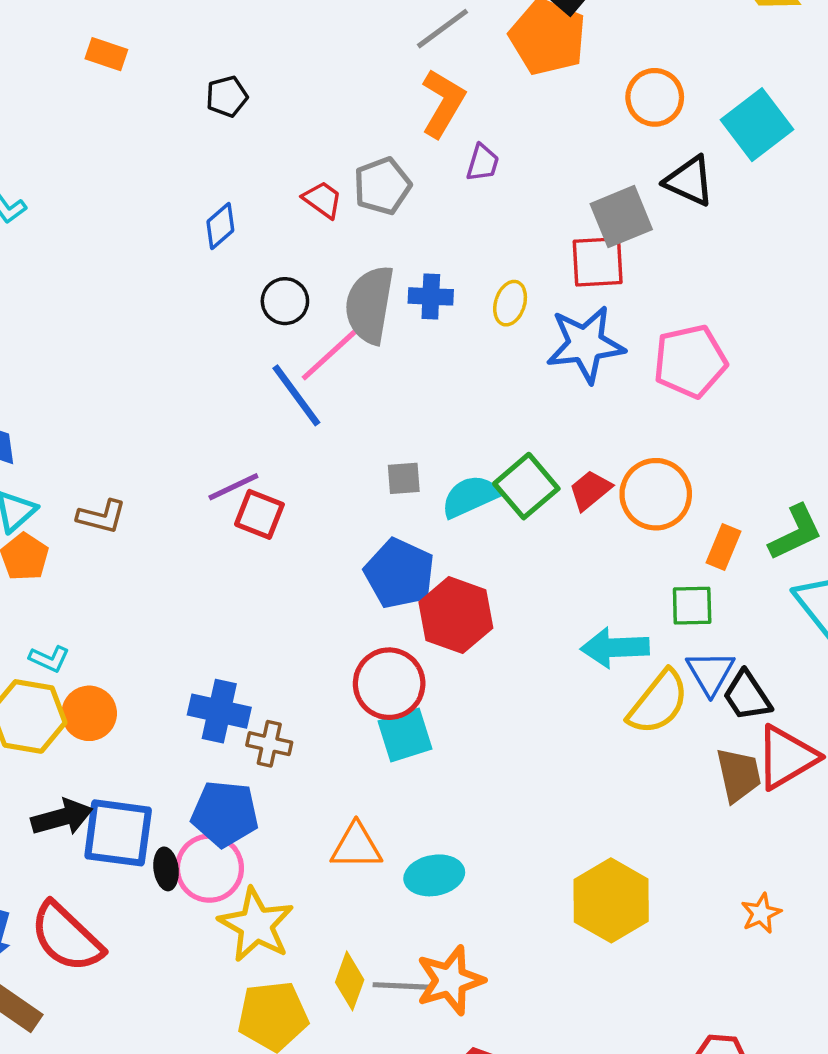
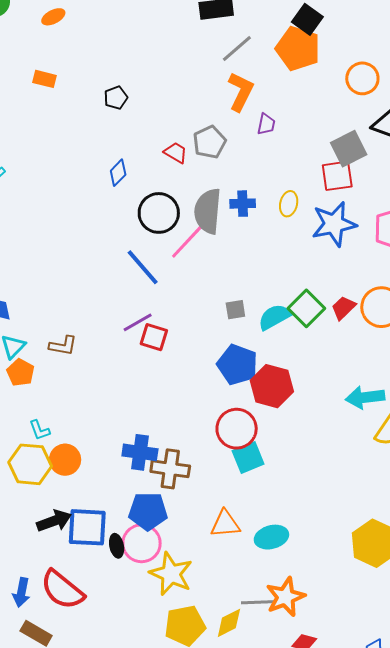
black circle: (285, 301) -> (159, 213), size x1.5
blue line: (296, 395) -> (143, 267), moved
cyan L-shape: (49, 659) -> (40, 430), turned 50
brown cross: (269, 744) -> (170, 469), size x1.5
yellow diamond: (350, 981) -> (229, 623), moved, turned 48

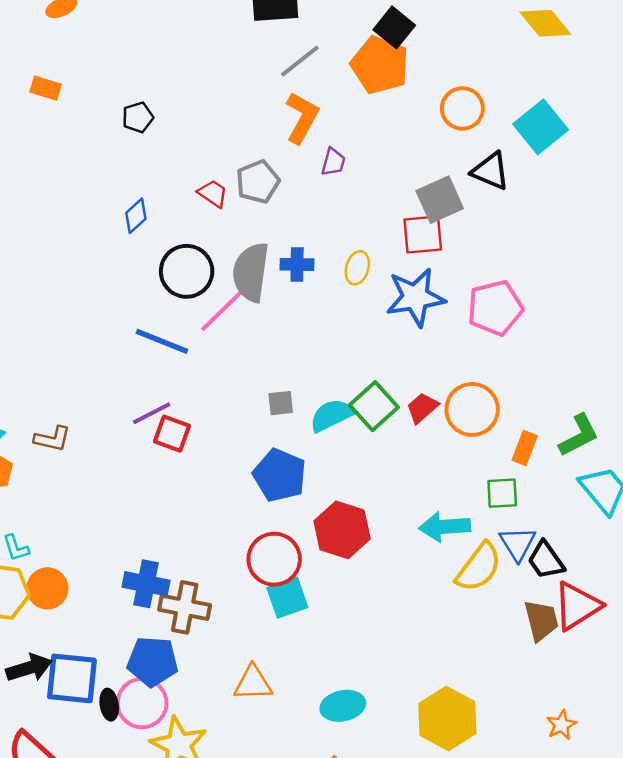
blue line: (143, 267) -> (162, 341), turned -30
red hexagon: (272, 386) -> (342, 530), moved
cyan ellipse: (271, 537) -> (343, 706), moved

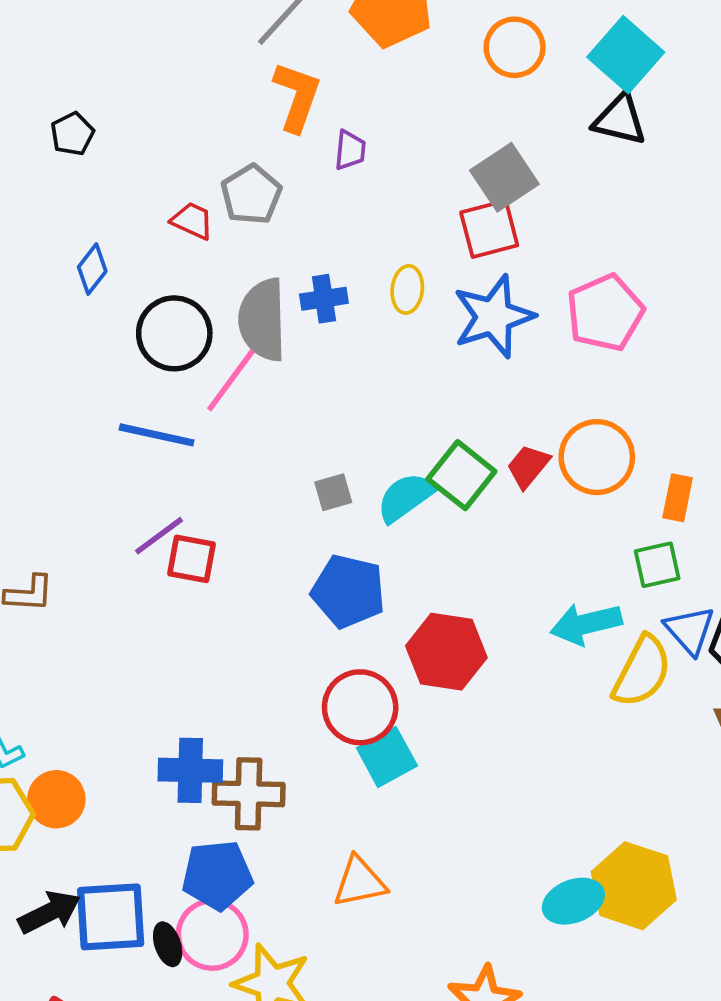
black triangle: (491, 171) -> (620, 120), moved
cyan ellipse: (343, 706) -> (573, 901), moved

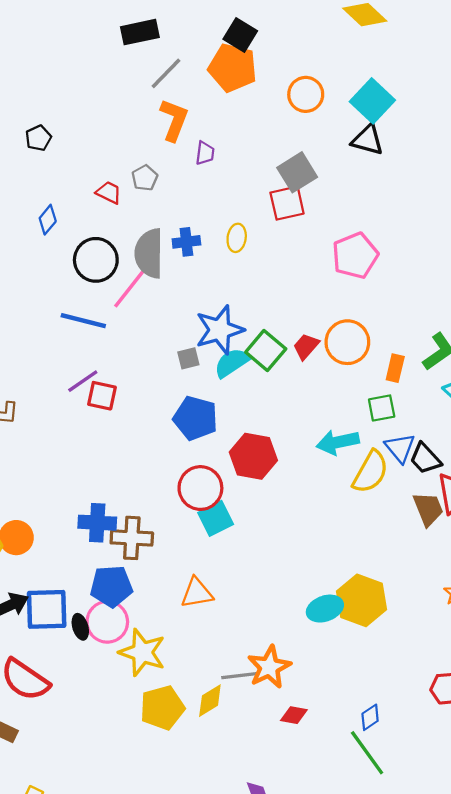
gray pentagon: (251, 195) -> (145, 178), size x0.7
blue star: (494, 317) -> (220, 330), moved

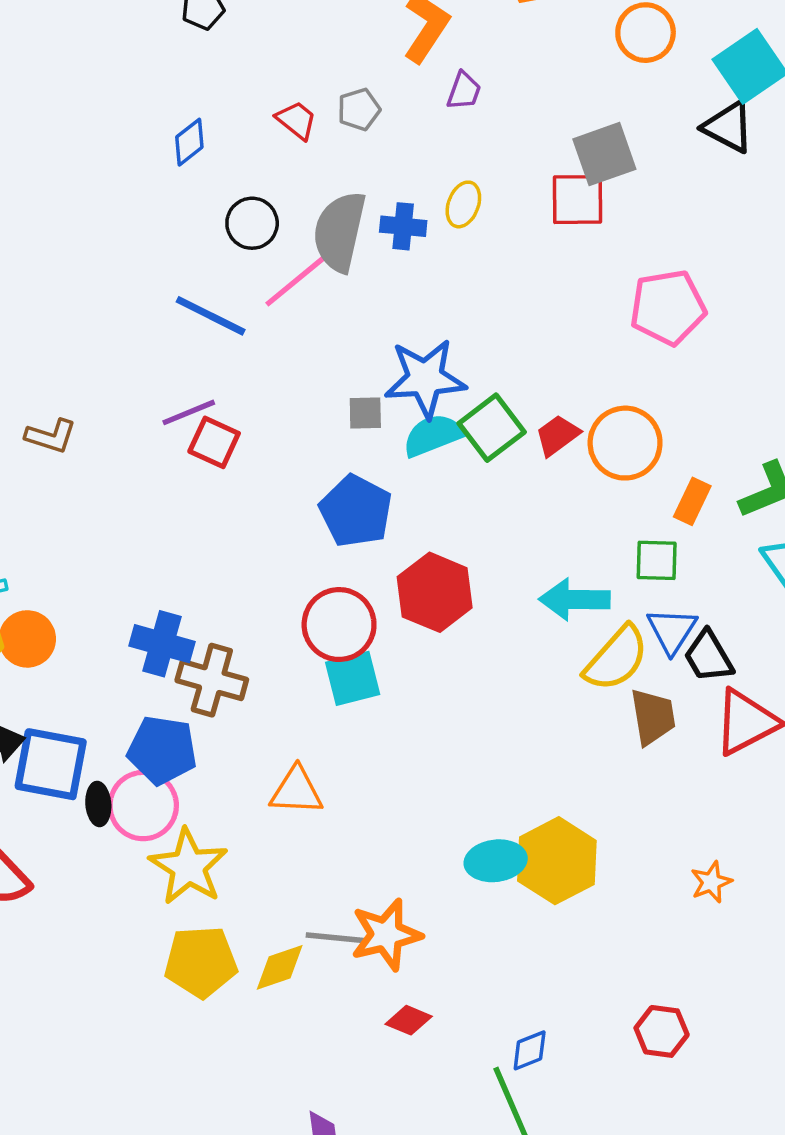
yellow ellipse: (237, 238) -> (463, 204), moved
black circle: (96, 260) -> (252, 223), size x0.7
brown trapezoid: (428, 509) -> (653, 717), moved

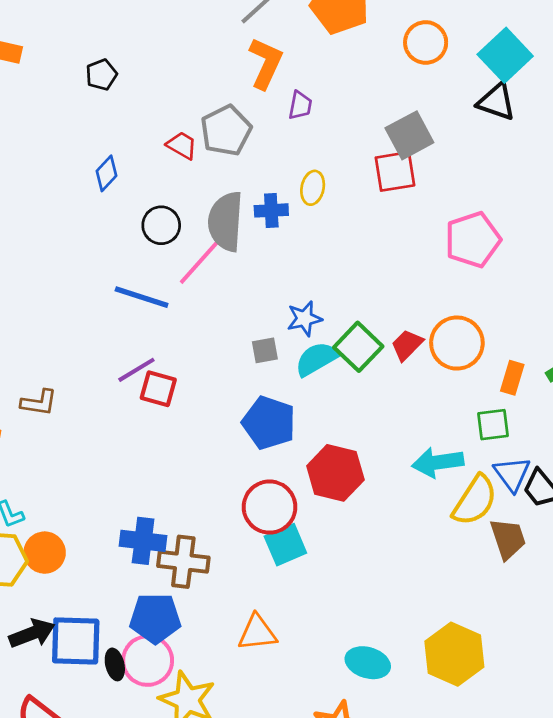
gray pentagon: (359, 109) -> (226, 131), size x1.6
blue star: (425, 378) -> (304, 319), size x0.6
cyan ellipse: (496, 861) -> (368, 663), moved, turned 33

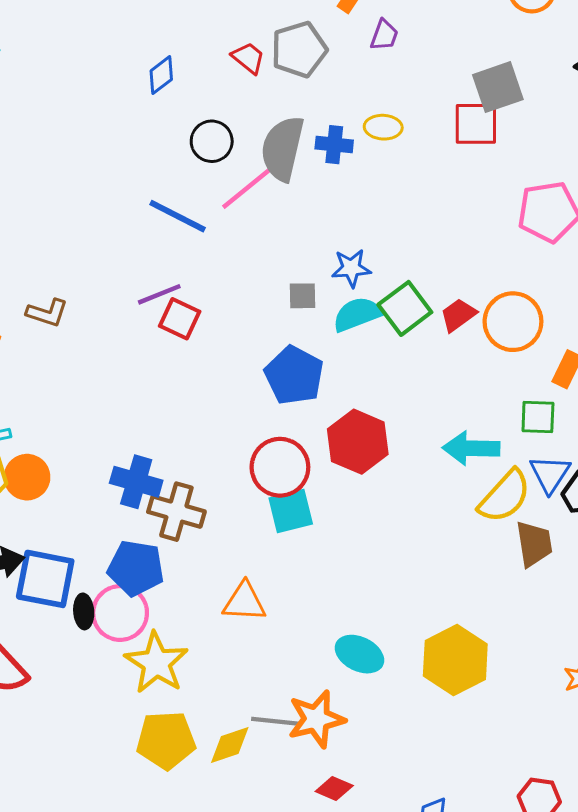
yellow ellipse: (313, 188) -> (383, 127), turned 72

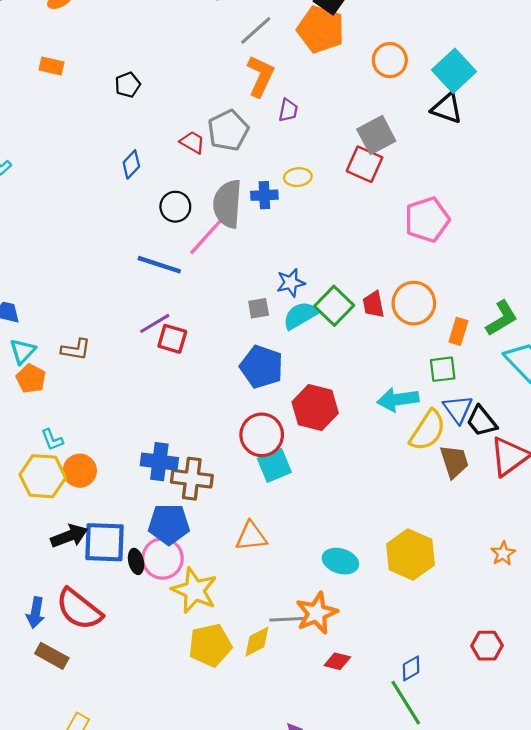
red square: (476, 124) -> (365, 164), turned 33
red trapezoid: (458, 315) -> (373, 304), turned -56

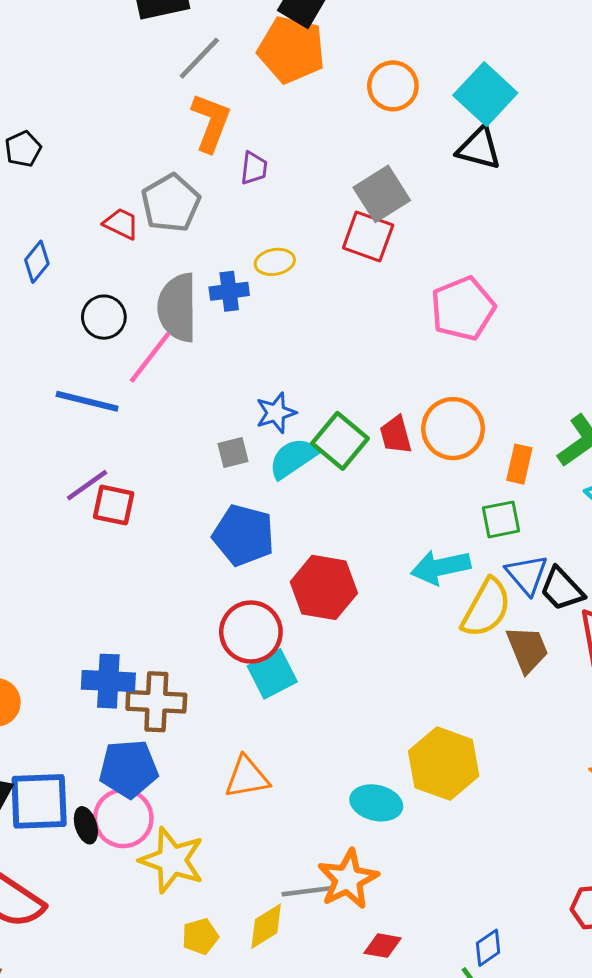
yellow hexagon: (410, 554) -> (444, 764), moved
yellow pentagon: (210, 645) -> (200, 936), size x0.6

